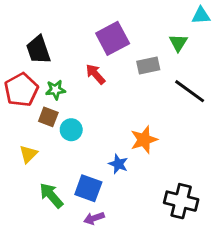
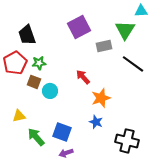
green triangle: (178, 43) -> (125, 30), size x1.5
red arrow: (95, 74) -> (83, 77), moved
yellow triangle: (28, 154) -> (19, 116), moved, turned 32
blue star: (118, 164) -> (96, 122), moved

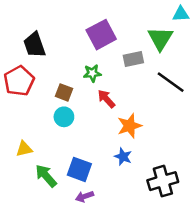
green star: (39, 63) -> (92, 73), moved
brown square: (34, 82) -> (64, 92), moved
black cross: (127, 141) -> (163, 181), turned -30

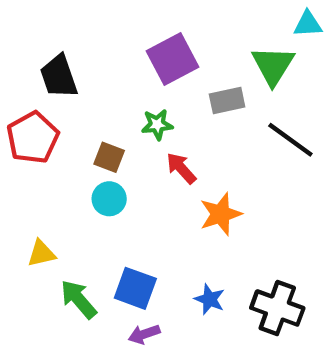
blue star: (123, 157) -> (210, 299), moved
black cross: (163, 181) -> (277, 308), turned 36

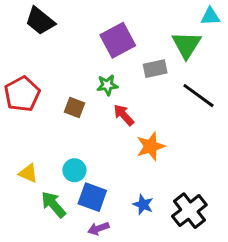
black trapezoid: (59, 76) -> (40, 21), moved, turned -32
cyan circle: (109, 199) -> (74, 170), moved
yellow triangle: (41, 253) -> (28, 173), turned 36
black cross: (277, 308) -> (189, 211), turned 32

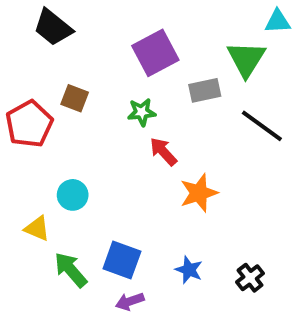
brown square: (74, 108) -> (75, 98), moved
cyan circle: (74, 170) -> (73, 195), moved
black cross: (189, 211) -> (250, 278), size x0.6

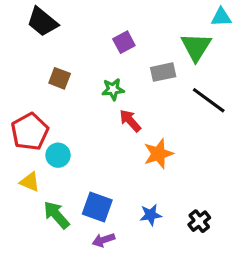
purple square: (155, 53) -> (124, 42), size x0.6
red pentagon: (29, 124) -> (30, 132), moved
blue star: (189, 270) -> (151, 215), turned -30

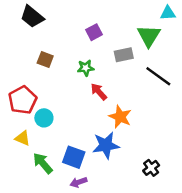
orange star: (158, 154) -> (120, 117), turned -30
blue star: (151, 215) -> (106, 145), moved, size x1.6

